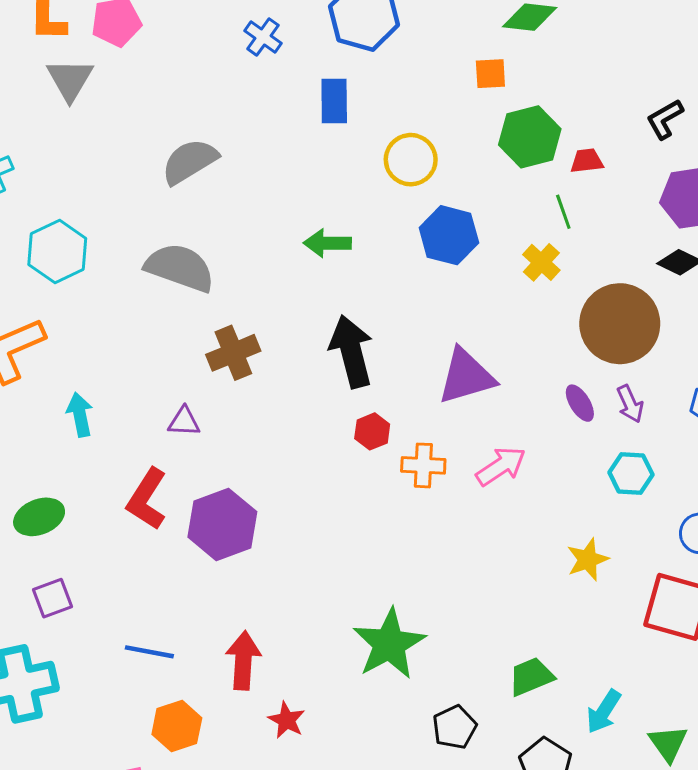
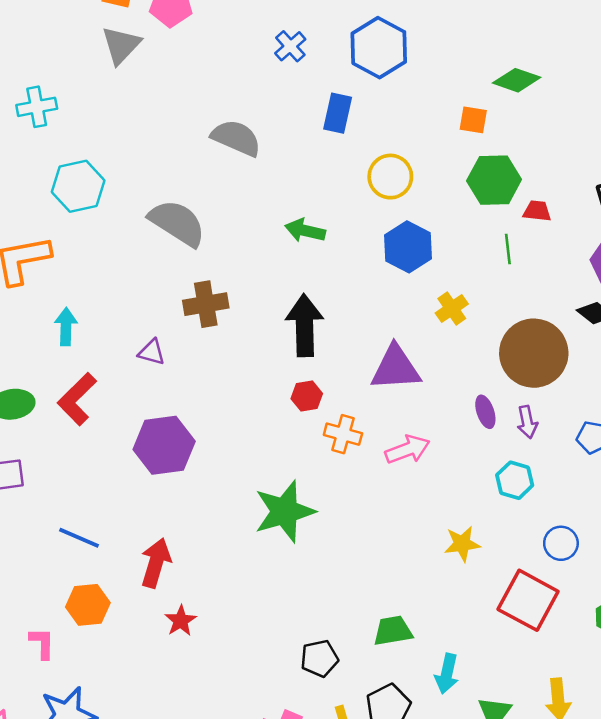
gray semicircle: (190, 161) -> (236, 138), moved, turned 42
yellow cross: (541, 262) -> (452, 308), moved
red L-shape: (147, 499) -> (77, 399), moved
green star: (389, 644) -> (285, 511), moved
cyan arrow: (604, 712) -> (447, 674), turned -33

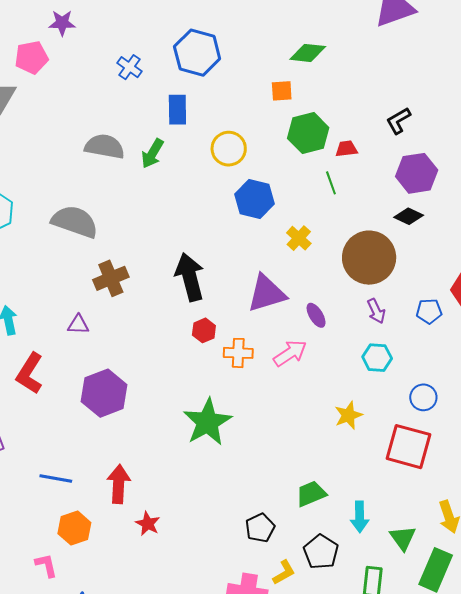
green arrow: (305, 231) -> (152, 154), moved, turned -60
purple ellipse: (485, 412) -> (316, 315), moved

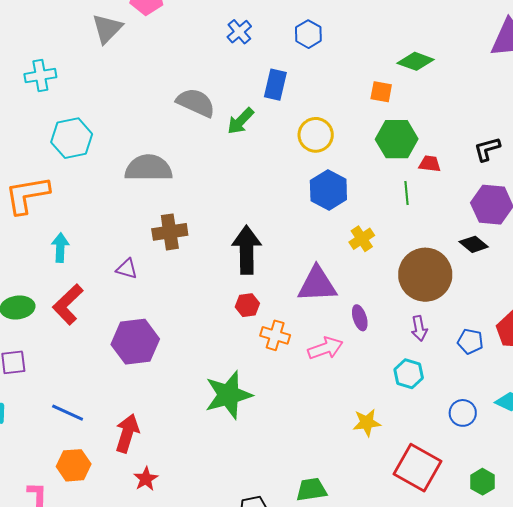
blue hexagon: (197, 53) -> (308, 34), size x0.6
gray semicircle: (75, 222) -> (149, 168), turned -33
blue circle: (423, 397) -> (463, 413), moved

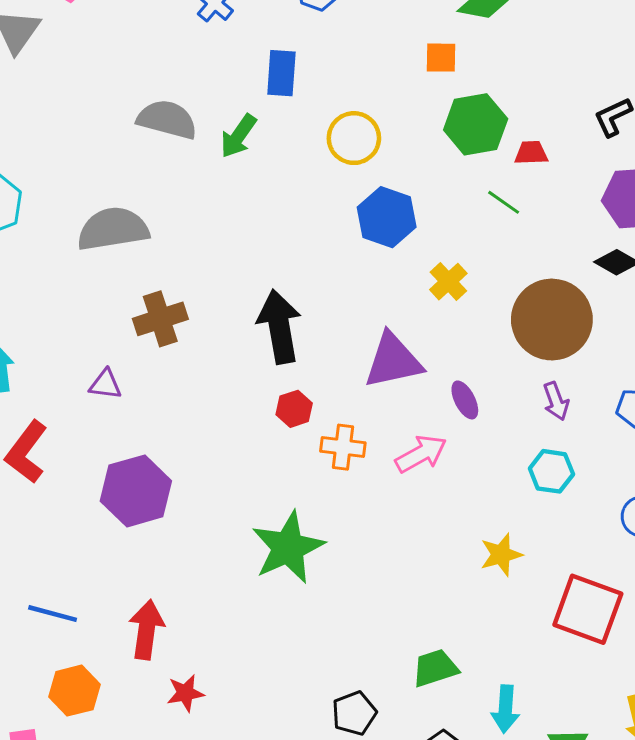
green line: (406, 193) -> (504, 202), turned -40
red star: (146, 479) -> (185, 693), turned 30

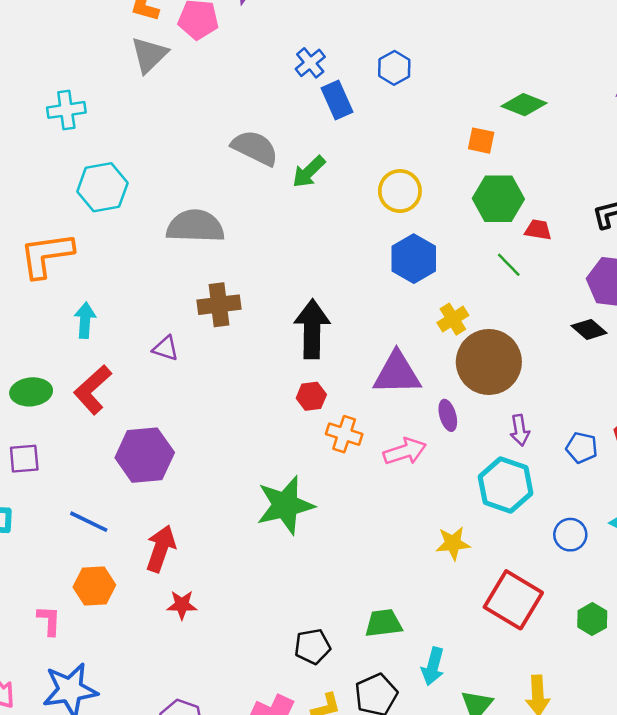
blue rectangle: (281, 73) -> (337, 100), moved, turned -39
brown circle: (552, 320) -> (489, 362), moved
cyan hexagon: (551, 471) -> (506, 485), size x1.5
purple hexagon: (136, 491) -> (145, 455), moved

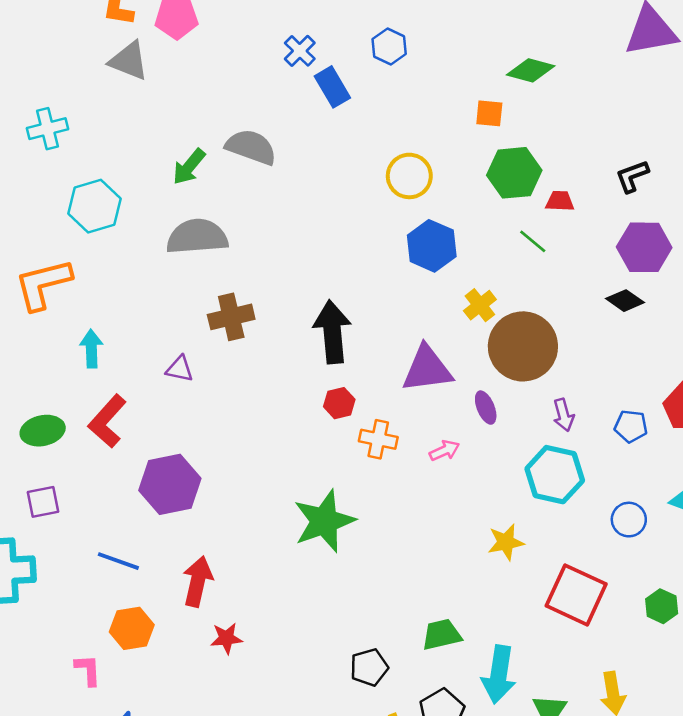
gray triangle: (149, 55) -> (129, 61), turned -48
green arrow: (309, 172) -> (189, 167), moved
pink arrow: (405, 451) -> (444, 451), size x0.7
cyan arrow: (433, 666) -> (499, 674), size x1.4

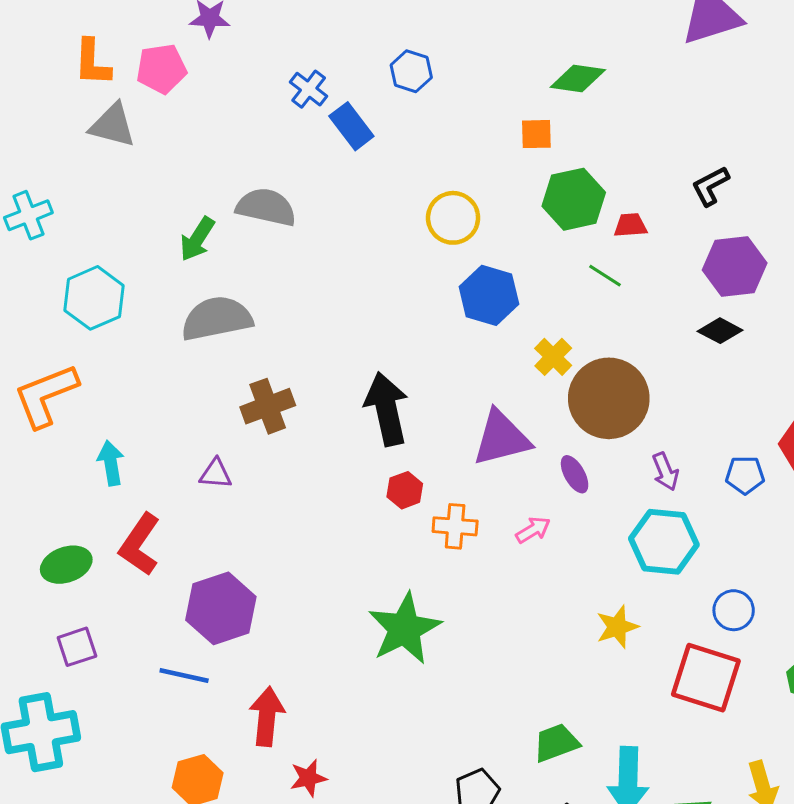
blue circle: (629, 520) -> (734, 610), moved
blue line: (118, 561) -> (184, 676), moved

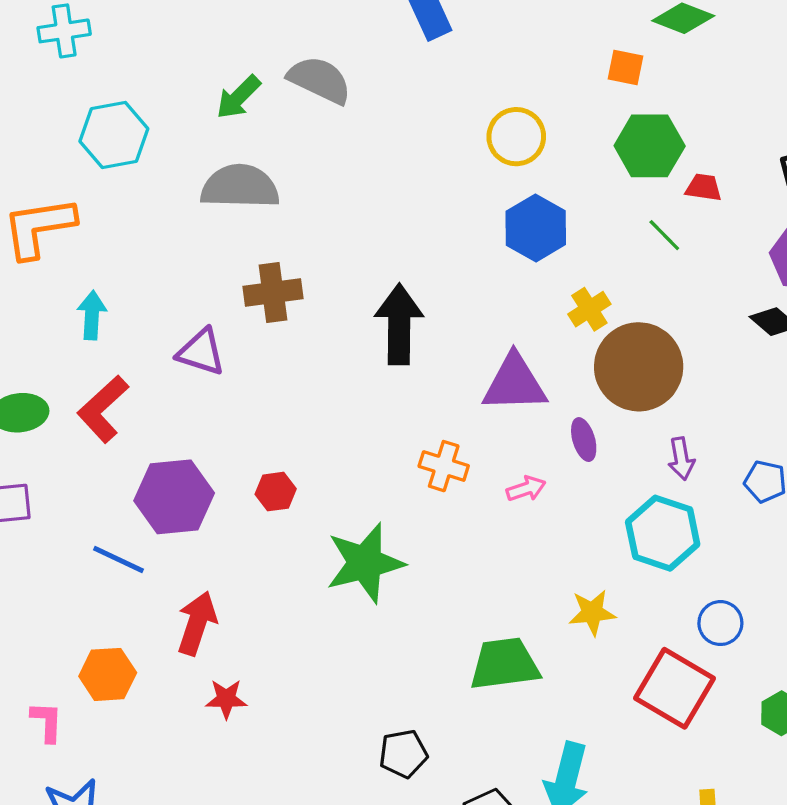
purple triangle: (216, 474) -> (201, 352), size x1.4
red hexagon: (405, 490) -> (276, 492), moved
green trapezoid: (556, 743) -> (505, 664), moved, size x1.4

